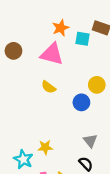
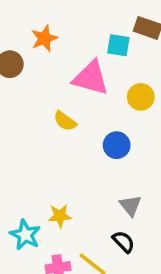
orange star: (61, 28) -> (44, 38), moved
pink triangle: (52, 54) -> (91, 78), moved
yellow circle: (97, 85) -> (141, 97), moved

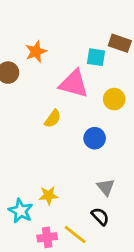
yellow semicircle: (65, 121) -> (53, 119), turned -90

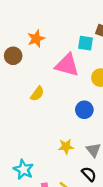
yellow semicircle: (53, 119) -> (37, 94), moved
yellow star: (49, 195) -> (66, 147), moved

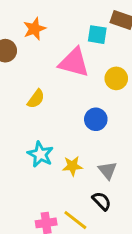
cyan star: (23, 169) -> (40, 154), moved

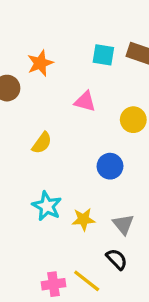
cyan square: (97, 35) -> (103, 55), moved
pink triangle: (74, 62) -> (85, 101), size x0.6

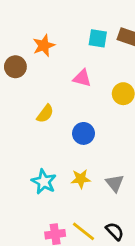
blue circle: (110, 166) -> (84, 133), moved
cyan star: (47, 206) -> (44, 182), moved
black semicircle: (117, 259) -> (115, 231), moved

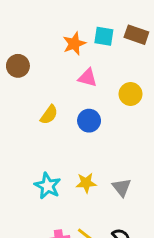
orange star: (44, 45) -> (74, 44), moved
blue circle: (84, 133) -> (89, 121), moved

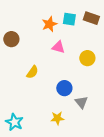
blue circle: (89, 121) -> (64, 88), moved
cyan star: (48, 186) -> (14, 122), moved
gray triangle: (122, 187) -> (81, 102), moved

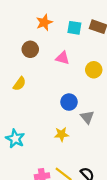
orange star: (49, 24) -> (44, 22), moved
brown circle: (11, 39) -> (30, 49), moved
yellow semicircle: (32, 72) -> (19, 84), moved

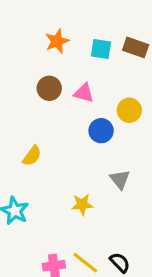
brown circle: (30, 49) -> (49, 88), moved
yellow semicircle: (19, 84) -> (32, 156), moved
blue circle: (69, 102) -> (101, 131), moved

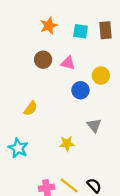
brown rectangle: (136, 47) -> (105, 30), turned 66

